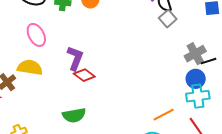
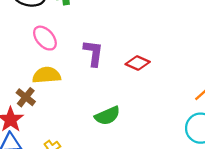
red diamond: (84, 75) -> (138, 63), moved

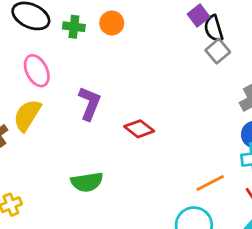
yellow semicircle: (47, 75) -> (27, 115), turned -68

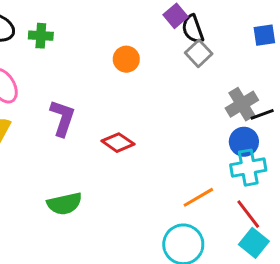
orange circle: (112, 23) -> (126, 59), moved

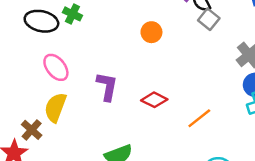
green cross: (41, 36) -> (72, 14), moved, turned 30
orange line: (198, 197) -> (199, 118), moved

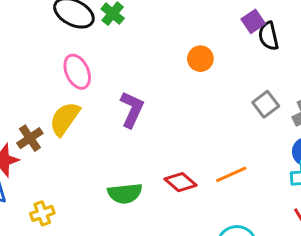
gray square: (209, 19) -> (266, 104), moved
red diamond: (154, 100) -> (181, 182), moved

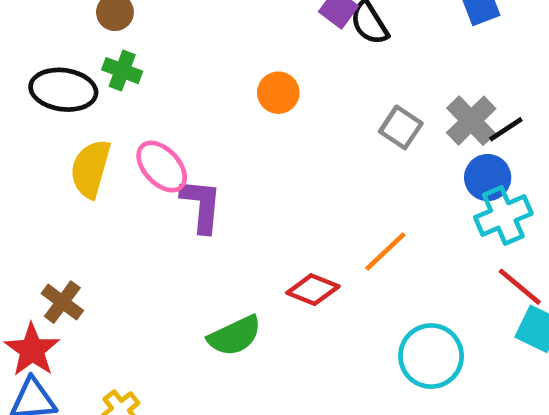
pink ellipse: (77, 72) -> (162, 167), moved
yellow semicircle: (65, 119) -> (91, 169), moved

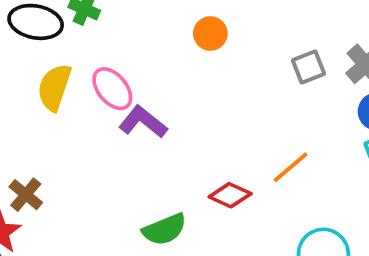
gray square: (401, 127) -> (308, 67), turned 32
purple L-shape: (201, 205) -> (143, 122), turned -60

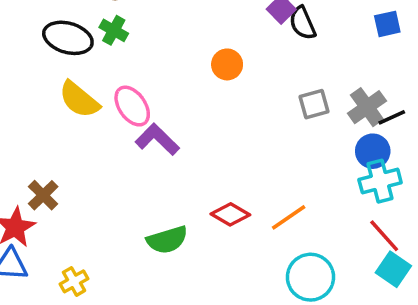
yellow semicircle: (54, 87) -> (79, 100), turned -75
orange line: (291, 167) -> (289, 217), moved

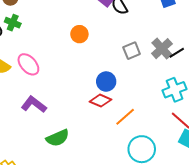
purple L-shape: (157, 139) -> (34, 104), moved
blue circle: (373, 151) -> (106, 82), moved
red diamond: (230, 214) -> (101, 101), moved

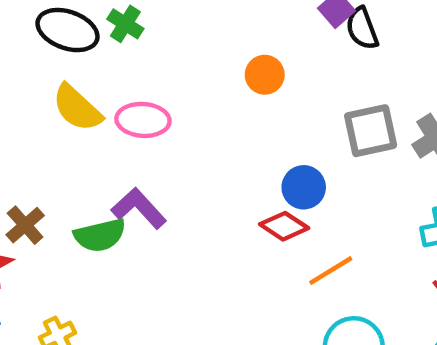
gray square: (132, 51) -> (371, 131), size x1.4
pink ellipse: (28, 64) -> (143, 120), turned -55
green semicircle: (58, 138) -> (100, 235), moved

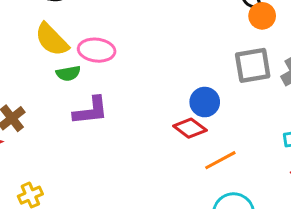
orange circle: (265, 75) -> (262, 16), moved
purple L-shape: (139, 208) -> (91, 111), turned 123
green semicircle: (100, 235) -> (68, 73), moved, size x0.7

